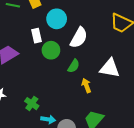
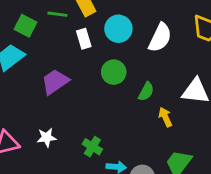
white rectangle: (36, 36) -> (84, 39), moved
white semicircle: (79, 38) -> (160, 38), moved

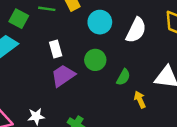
white rectangle: (84, 39) -> (56, 49), moved
purple trapezoid: (55, 82) -> (63, 76), moved

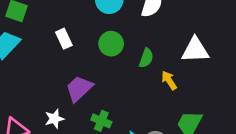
purple trapezoid: (63, 76) -> (79, 89), moved

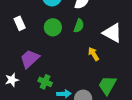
white triangle: (195, 50) -> (112, 33), turned 30
green semicircle: (146, 58) -> (79, 26), moved

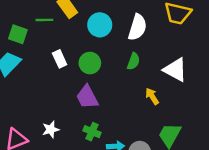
green circle: (53, 27) -> (90, 63), moved
purple trapezoid: (30, 59) -> (87, 97), moved, turned -75

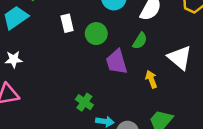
purple trapezoid: (87, 97) -> (117, 62), moved
white star: (51, 129) -> (14, 59), moved

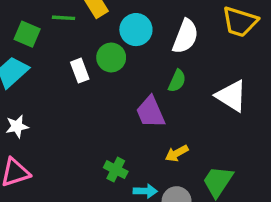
green circle: (96, 34) -> (111, 57), moved
yellow arrow: (151, 79) -> (177, 153), moved, turned -90

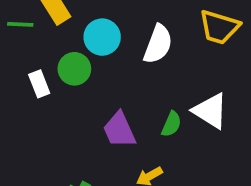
green semicircle: (177, 81) -> (171, 124), moved

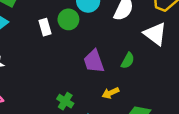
white triangle: (210, 111) -> (155, 34), moved

